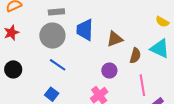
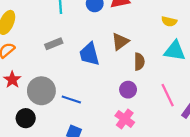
gray circle: (52, 36) -> (41, 91), moved
brown triangle: (115, 39) -> (120, 42), moved
brown semicircle: (135, 56) -> (139, 62), moved

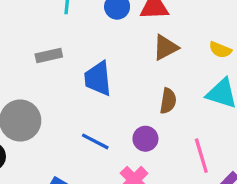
brown triangle: (120, 42) -> (165, 47), moved
blue line: (71, 100) -> (95, 141), moved

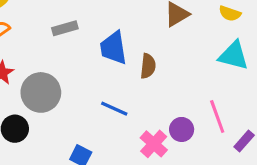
brown semicircle: (168, 101) -> (148, 66), moved
purple circle: (145, 139) -> (182, 129), moved

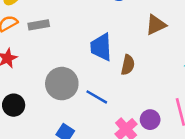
gray rectangle: (65, 28) -> (39, 25), moved
gray circle: (41, 92) -> (62, 84), moved

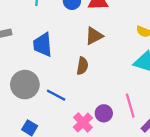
brown triangle: (156, 25) -> (94, 36), moved
blue trapezoid: (101, 47) -> (43, 45), moved

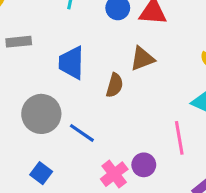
brown semicircle: (82, 66) -> (115, 85), moved
pink line: (130, 106) -> (179, 138), moved

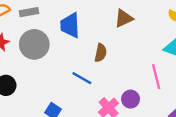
brown semicircle: (115, 85) -> (101, 53), moved
gray circle: (41, 114) -> (34, 44), moved

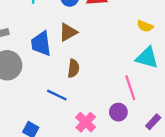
brown triangle: (124, 18) -> (68, 32), moved
purple circle: (131, 99) -> (118, 112), moved

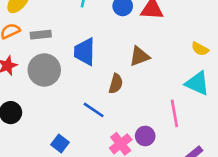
brown triangle: (68, 32) -> (139, 56), moved
purple circle: (118, 112) -> (145, 136), moved

